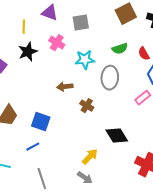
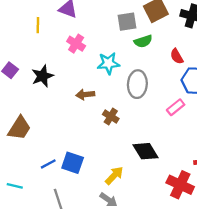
gray square: (81, 23) -> (127, 22), moved
green semicircle: (120, 49) -> (143, 41), moved
black star: (28, 52) -> (42, 76), moved
blue square: (41, 122) -> (73, 163), moved

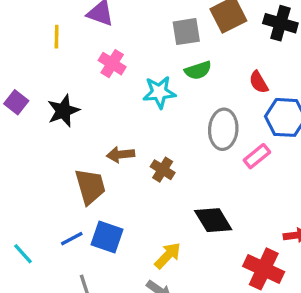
green semicircle: (143, 41) -> (198, 70), moved
gray ellipse: (137, 84) -> (223, 129), moved
brown arrow: (85, 95) -> (121, 155), moved
brown trapezoid: (19, 128) -> (90, 186), moved, turned -48
cyan line: (15, 186) -> (23, 254), moved, turned 35

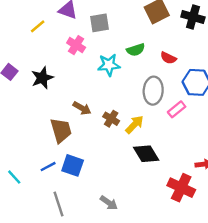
gray square: (186, 32) -> (99, 23), moved
yellow line: (57, 37) -> (38, 26), turned 49
red semicircle: (259, 82) -> (168, 58), moved, turned -35
brown arrow: (121, 155) -> (82, 108), turned -144
yellow arrow: (168, 256) -> (135, 125), moved

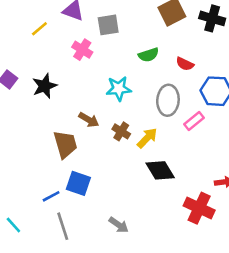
cyan star: (109, 65) -> (119, 89), moved
blue line: (48, 167) -> (51, 196), moved
cyan line: (14, 177) -> (13, 225), moved

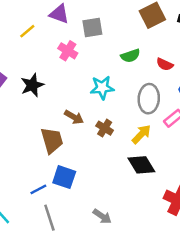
yellow arrow: (147, 138) -> (141, 134), moved

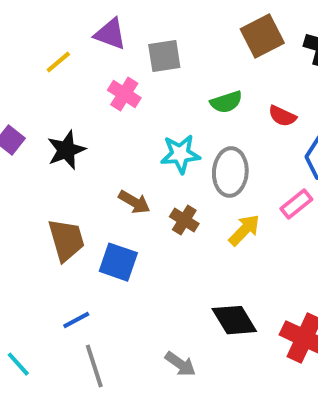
gray ellipse: (149, 99) -> (230, 172), moved
brown trapezoid: (52, 140) -> (66, 240), moved
black diamond: (141, 165) -> (234, 320), moved
blue square: (64, 177) -> (118, 262), moved

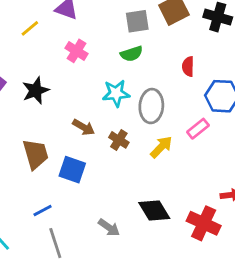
gray square: (164, 56) -> (137, 21), moved
green semicircle: (226, 102) -> (132, 54), moved
red semicircle: (282, 116) -> (188, 66), turned 66
gray arrow: (180, 364) -> (109, 228), moved

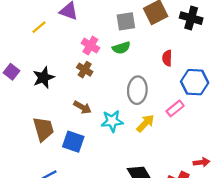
pink cross: (76, 51) -> (90, 46), moved
cyan star: (116, 93) -> (112, 121), moved
brown cross: (119, 140) -> (85, 70), moved

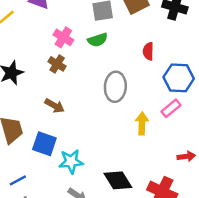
pink rectangle: (175, 108) -> (171, 108), moved
cyan star: (112, 121) -> (71, 161), moved
yellow arrow: (145, 123) -> (142, 123), moved, turned -42
red arrow: (201, 162) -> (186, 156), moved

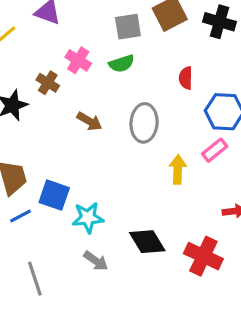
brown cross: (57, 64) -> (48, 83), moved
brown arrow: (55, 106) -> (89, 121), moved
blue line: (18, 180) -> (20, 216), moved

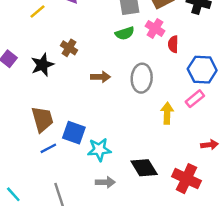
pink cross: (78, 60) -> (155, 28), moved
brown arrow: (89, 121) -> (100, 77), turned -30
gray arrow: (96, 261) -> (105, 182), turned -36

